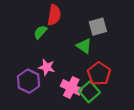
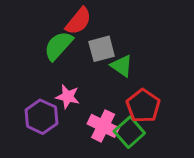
red semicircle: (54, 15) -> (78, 21), turned 30
gray square: (98, 27) -> (102, 49), moved
green semicircle: (40, 32) -> (58, 46), size x1.5

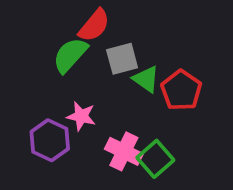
red pentagon: (143, 106) -> (181, 90), moved

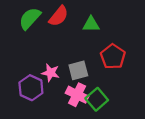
green semicircle: (70, 55) -> (30, 18), moved
gray square: (122, 59) -> (78, 70), moved
green triangle: (146, 79) -> (91, 24), moved, turned -36

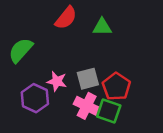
green semicircle: (30, 18) -> (21, 50), moved
red pentagon: (113, 57) -> (116, 86), moved
green square: (97, 99) -> (109, 111), turned -30

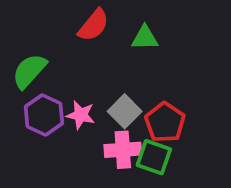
gray square: (88, 79) -> (125, 111), turned -30
purple hexagon: (35, 98) -> (44, 115), moved
pink cross: (87, 106) -> (123, 150), turned -30

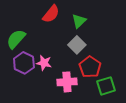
green triangle: (145, 38) -> (79, 21), turned -42
gray square: (125, 111) -> (77, 45), moved
green square: (154, 157) -> (106, 86), moved, turned -36

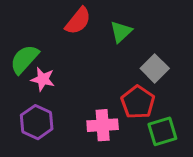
gray square: (77, 45) -> (155, 68), moved
purple hexagon: (24, 63) -> (37, 122), moved
pink star: (44, 63) -> (43, 79), moved

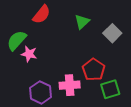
red semicircle: (78, 21) -> (42, 14), moved
gray square: (155, 68) -> (112, 33), moved
purple hexagon: (37, 122) -> (41, 92), moved

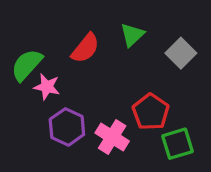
red semicircle: (42, 14) -> (85, 48), moved
pink cross: (70, 85) -> (112, 137), turned 36
purple hexagon: (41, 92) -> (67, 127), moved

